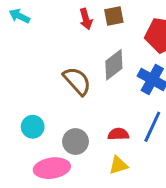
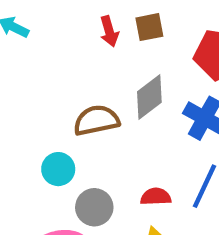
brown semicircle: (77, 81) -> (96, 120), turned -60
cyan circle: (33, 127) -> (58, 169), moved

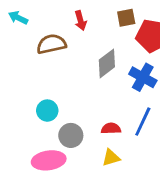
brown square: (149, 27) -> (126, 18), moved
brown semicircle: (96, 120) -> (51, 44), moved

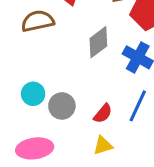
red semicircle: (111, 129) -> (103, 114), turned 132
gray circle: (71, 135) -> (62, 106), moved

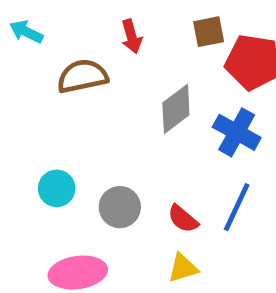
cyan circle: (33, 94) -> (57, 188), moved
red semicircle: (103, 114) -> (183, 219), turned 90

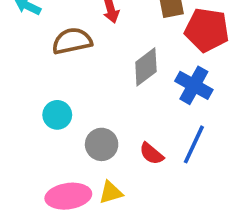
cyan circle: (57, 188) -> (57, 115), moved
yellow triangle: (183, 268) -> (111, 192), moved

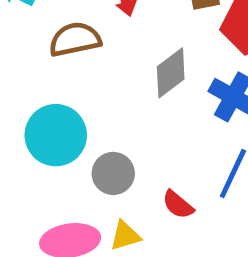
cyan circle: (57, 115) -> (56, 135), size x1.6
red semicircle: (151, 154) -> (178, 205), moved

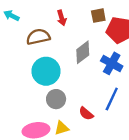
cyan circle: (56, 135) -> (46, 71), moved

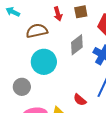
brown square: (98, 16) -> (81, 12), moved
gray circle: (56, 99) -> (22, 87), moved

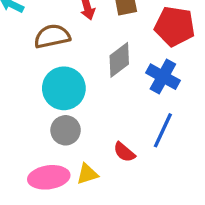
gray circle: (22, 87) -> (66, 130), moved

